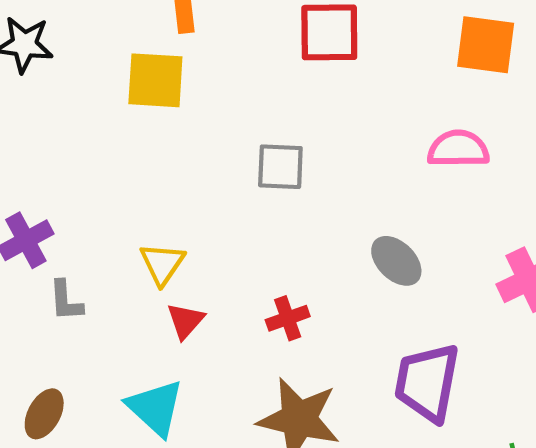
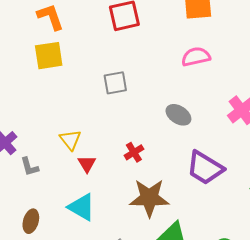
purple trapezoid: (427, 382) -> (205, 168), turned -57

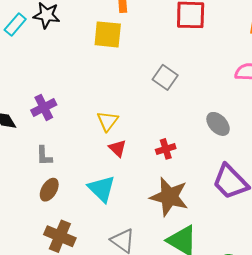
gray square: (115, 83) -> (165, 77), turned 30
red triangle: (87, 164) -> (117, 148), turned -30
gray L-shape: (29, 167) -> (44, 156), moved

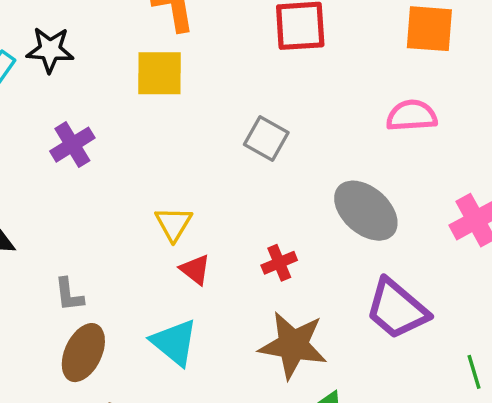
purple cross: (44, 107) -> (72, 145), moved
gray ellipse: (218, 124) -> (366, 211), size x1.5
brown ellipse: (49, 190) -> (83, 353), size x1.4

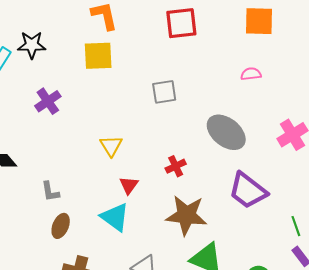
pink semicircle: (412, 116) -> (251, 74), size x0.7
gray square: (266, 139) -> (164, 92), turned -35
red triangle: (195, 270) -> (129, 185), moved, turned 30
brown ellipse: (83, 353) -> (61, 226), size x0.7

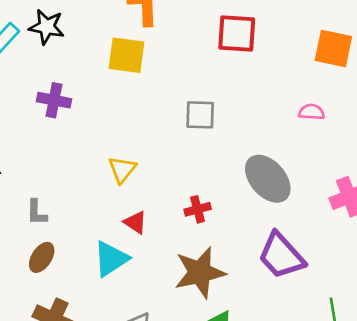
purple cross: (48, 101) -> (54, 100), turned 35
red triangle: (129, 185) -> (135, 222), turned -42
brown star: (186, 215) -> (200, 273), turned -30
cyan triangle: (115, 217) -> (111, 259), turned 40

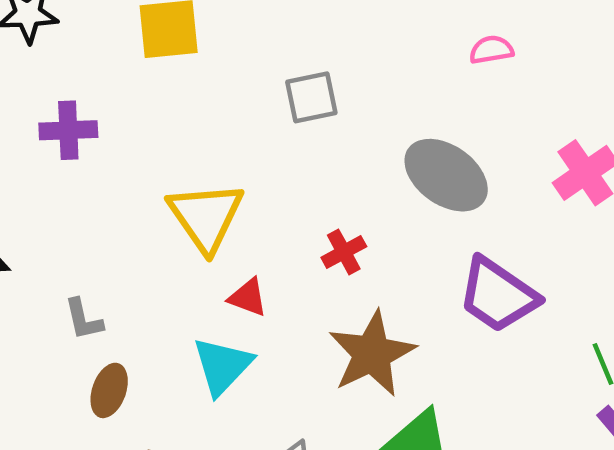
yellow triangle: (122, 170) -> (206, 217), size x1.6

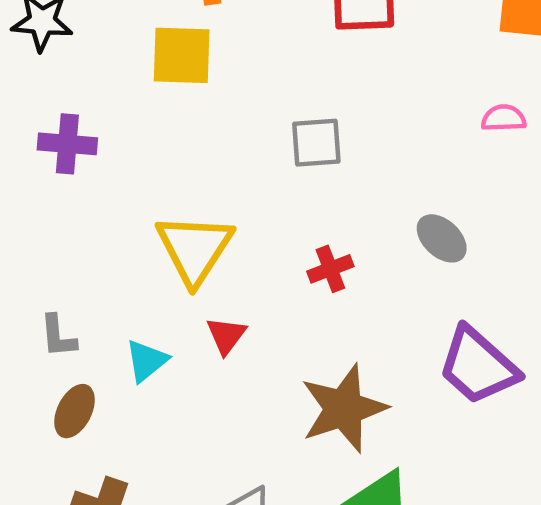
gray ellipse: (446, 175) -> (442, 238), size x0.6
red cross: (344, 252) -> (330, 269), moved
red triangle: (248, 297) -> (226, 336), turned 39
cyan triangle: (222, 366) -> (146, 361), moved, size x0.7

